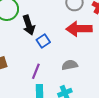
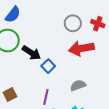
black arrow: (29, 25) -> (31, 53), turned -30

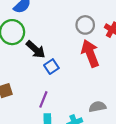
red arrow: (81, 48) -> (90, 53), turned 70
gray semicircle: (78, 85) -> (97, 107), moved

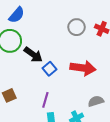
red arrow: (90, 53) -> (83, 68), moved, turned 125

